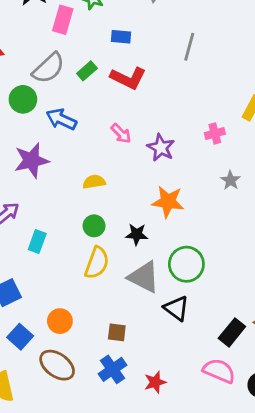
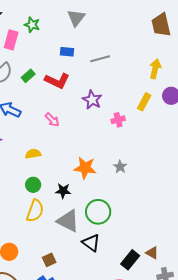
blue rectangle: (121, 37) -> (67, 52), moved
gray line: (189, 47) -> (100, 59), turned 60
purple star: (161, 148) -> (92, 100), moved
gray star: (230, 180) -> (120, 167), moved
brown square: (117, 332) -> (49, 260), turned -32

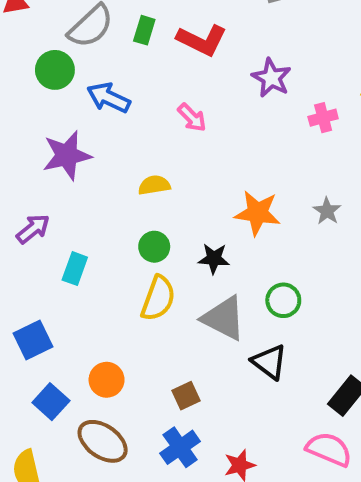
green rectangle: (28, 76) -> (144, 30), turned -32
green circle: (98, 212) -> (283, 300), size x0.7

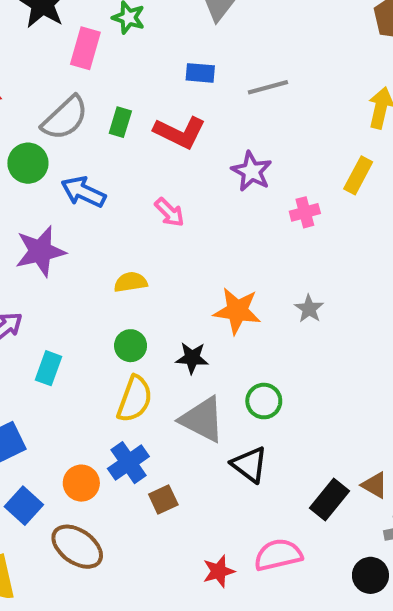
blue cross: (180, 447) -> (128, 463), moved
pink semicircle: (329, 449) -> (278, 555), moved, turned -36

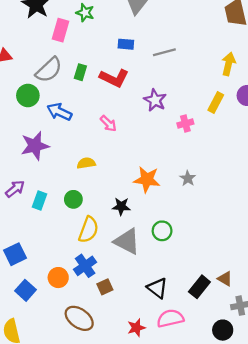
green circle: (131, 346) -> (73, 199), moved
cyan rectangle: (48, 368) -> (40, 201), moved
black triangle: (249, 465) -> (157, 288), moved
brown ellipse: (77, 547) -> (79, 318), moved

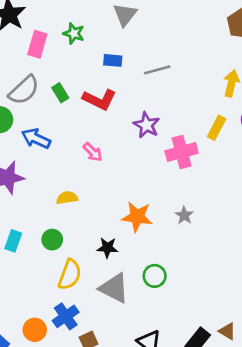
green star: (85, 13) -> (74, 33), moved
green rectangle: (80, 72) -> (60, 93), turned -49
pink cross: (185, 123) -> (182, 152), size x1.6

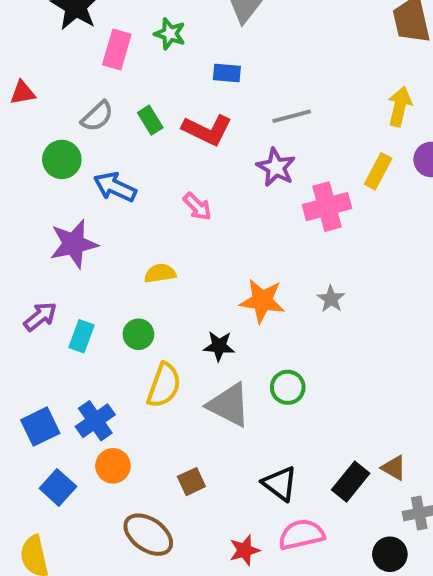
gray line: (157, 70) -> (292, 116), moved
gray semicircle: (24, 90) -> (97, 116), size x0.7
blue cross: (66, 316) -> (95, 421), moved

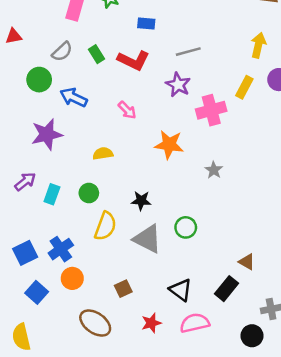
orange star: (262, 301) -> (169, 145), moved
brown triangle: (394, 468) -> (247, 262), moved
red star: (245, 550) -> (151, 323), moved

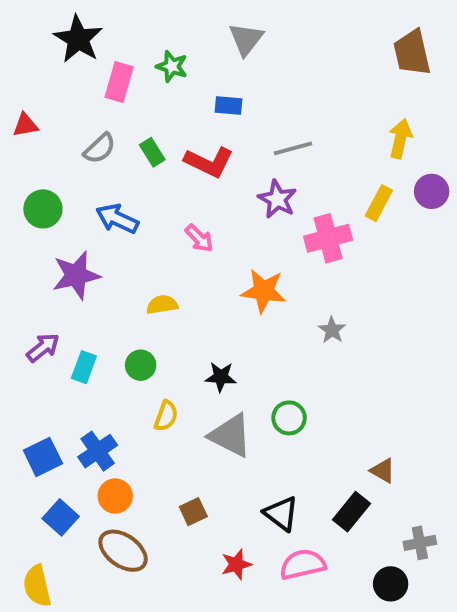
green circle: (39, 80) -> (43, 209), moved
yellow semicircle: (105, 226) -> (166, 416), size x0.7
brown ellipse: (95, 323) -> (123, 551), moved

